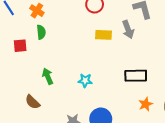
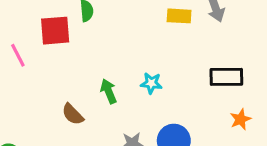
red square: (20, 46) -> (55, 31), size x1.5
green arrow: (48, 76) -> (109, 91), moved

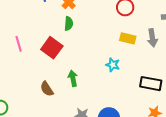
red square: (55, 31) -> (52, 48), moved, turned 30
cyan star: (151, 83) -> (113, 65), moved

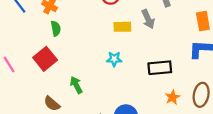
red square: (52, 48) -> (45, 59), turned 30

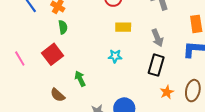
gray arrow: (148, 19) -> (157, 38), moved
black rectangle: (160, 68) -> (156, 65), turned -70

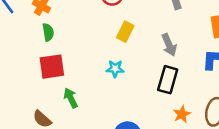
yellow rectangle: (123, 27) -> (125, 32), turned -63
red square: (53, 54) -> (52, 67), moved, turned 30

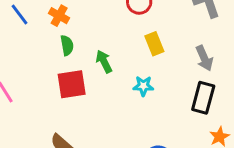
yellow rectangle: (125, 32) -> (154, 44), turned -48
green arrow: (71, 98) -> (104, 61), moved

